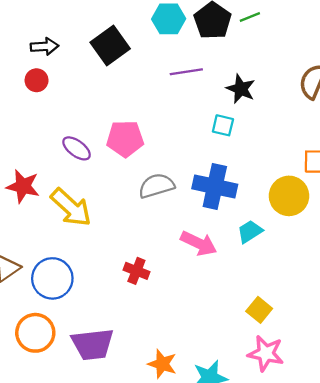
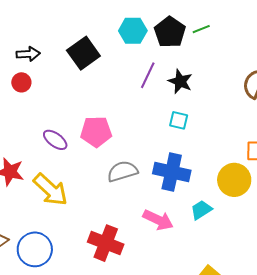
purple line: (186, 72) -> (148, 75), turned -56
black star: (241, 89) -> (180, 81), moved
red cross: (136, 271) -> (106, 243), size x1.6

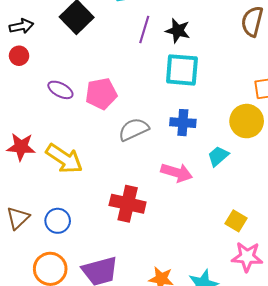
cyan square: (179, 120) -> (182, 70), size x1.8
purple ellipse: (55, 140) -> (60, 90), moved
blue cross: (172, 172) -> (183, 123), size x0.7
blue circle: (35, 249) -> (58, 221), size x0.7

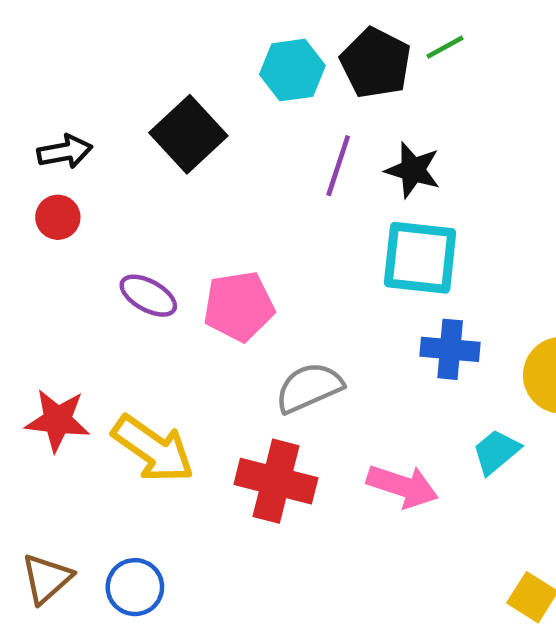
blue cross: (183, 123) -> (450, 349), moved
red cross: (128, 204) -> (276, 481), moved

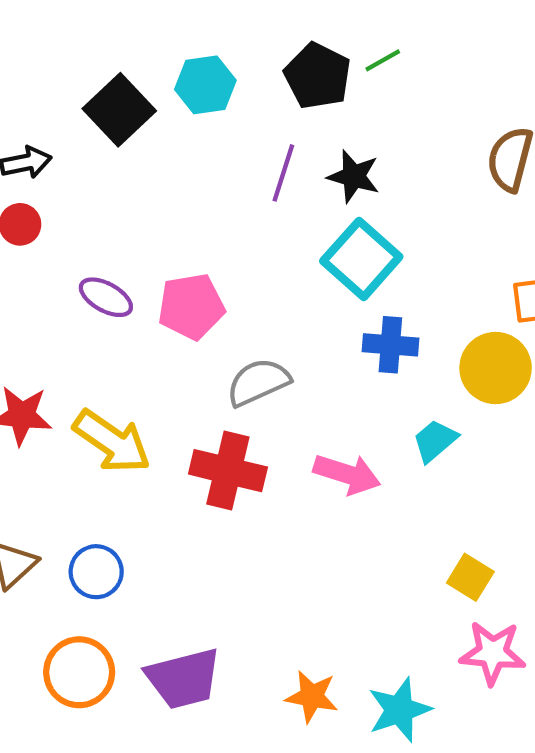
cyan hexagon: (292, 70) -> (205, 85), moved
black square: (188, 134) -> (119, 110), moved
cyan square: (420, 258) -> (361, 259), turned 36

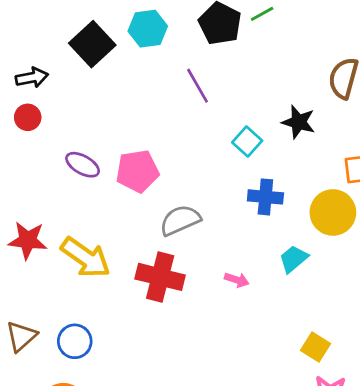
purple line: (283, 173) -> (197, 86), turned -48
black star: (354, 176) -> (298, 122), moved
cyan square: (361, 259) -> (247, 141), size x0.6
pink arrow: (347, 474) -> (237, 280), size x0.6

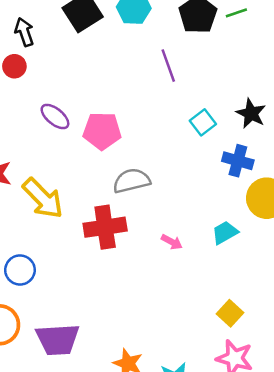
black arrow: (32, 78) -> (24, 32), turned -108
blue cross: (265, 197) -> (238, 161), moved
red cross: (160, 277) -> (105, 227), turned -33

